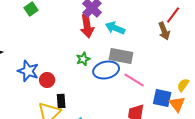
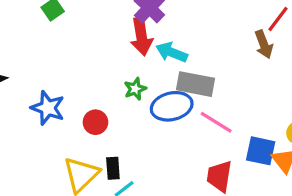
cyan arrow: (115, 28) -> (172, 52), moved
red circle: (47, 80) -> (95, 122), moved
black rectangle: (61, 101) -> (113, 168), moved

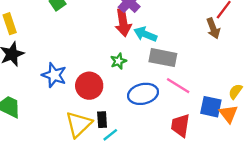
blue ellipse: (172, 106) -> (143, 94), moved
red circle: (95, 122) -> (89, 86), size x1.5

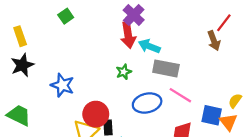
red circle: (89, 86) -> (96, 114), moved

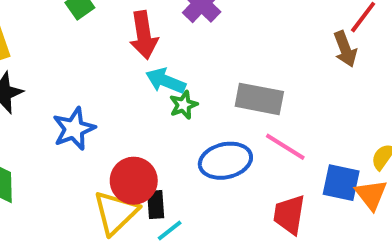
red arrow: (128, 35) -> (144, 35), moved
cyan arrow: (149, 46) -> (166, 81), moved
blue star: (62, 85) -> (74, 129), turned 30

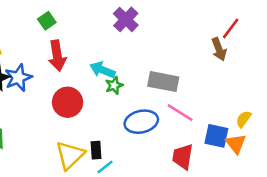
red arrow: (144, 35) -> (57, 56), moved
blue star: (74, 129) -> (18, 78), moved
red circle: (134, 181) -> (68, 102), moved

